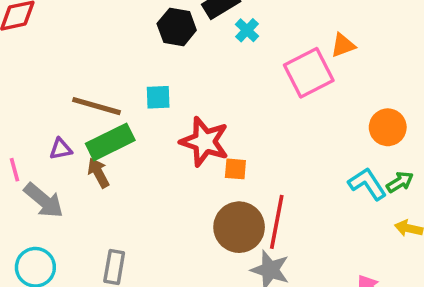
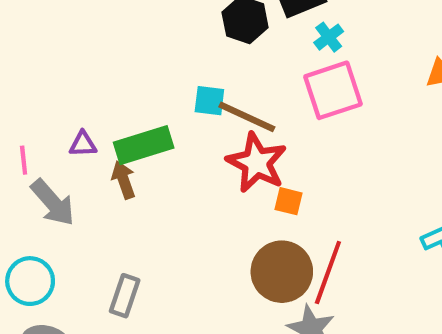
pink square: (309, 73) -> (333, 90), moved
brown line: (96, 106) -> (247, 117), moved

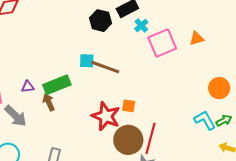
pink square: (333, 90) -> (162, 43), moved
red star: (257, 163) -> (106, 116), moved

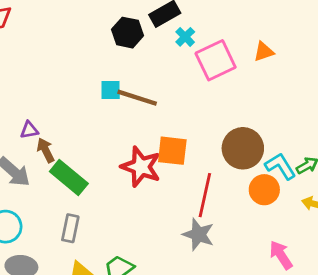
green rectangle: (57, 85) -> (69, 178), moved, turned 64
orange circle: (219, 88) -> (264, 190), moved
brown arrow: (49, 102) -> (46, 150), moved
orange square: (129, 106) -> (172, 151), size x1.6
brown circle: (128, 140) -> (243, 148), moved

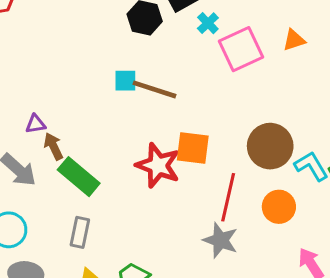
orange circle: (264, 190) -> (279, 207), moved

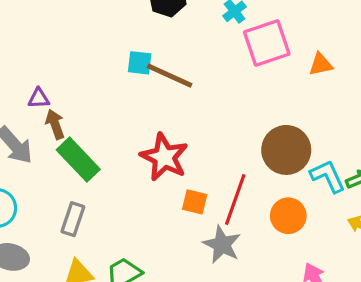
orange triangle: (294, 40) -> (321, 64), moved
orange square: (193, 148) -> (195, 202), moved, size x0.7

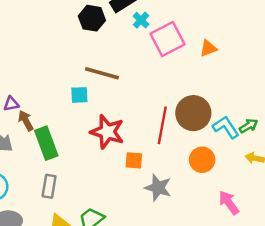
cyan square: (140, 63) -> (79, 95), moved
green rectangle: (78, 160) -> (46, 143), turned 32
red line: (235, 199) -> (162, 125), moved

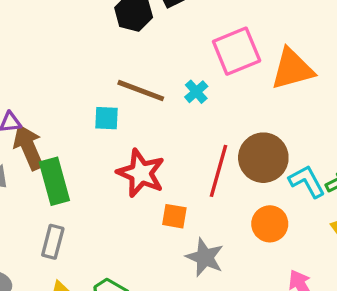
cyan cross: (141, 20) -> (196, 92), moved
orange triangle: (208, 48) -> (292, 69), size x1.8
brown arrow: (26, 121) -> (28, 147), size x1.5

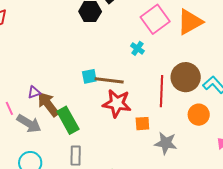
brown line: (141, 91) -> (109, 80), moved

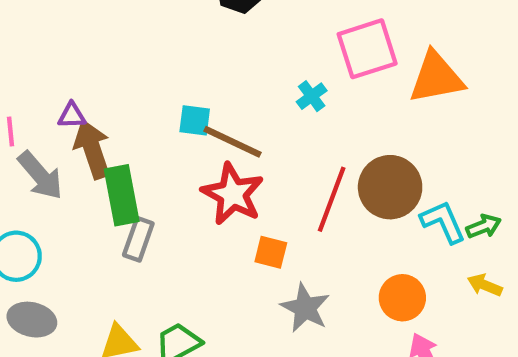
orange circle: (199, 115) -> (402, 298), moved
gray rectangle: (76, 156) -> (138, 239), moved

